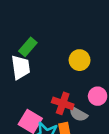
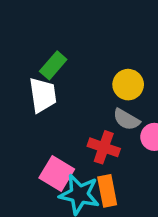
gray semicircle: (78, 114) -> (126, 119), moved

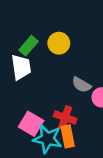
yellow circle: (128, 85) -> (59, 43), moved
red cross: (104, 147) -> (65, 117), moved

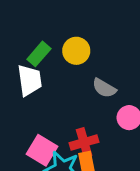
gray semicircle: (81, 85) -> (104, 88), moved
red cross: (65, 117) -> (84, 142), turned -35

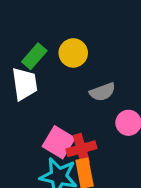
gray semicircle: (104, 88) -> (102, 92), turned -50
pink square: (42, 150) -> (59, 142), moved

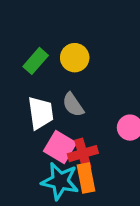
white trapezoid: (25, 84) -> (41, 113), moved
gray semicircle: (102, 92) -> (73, 105), moved, turned 75

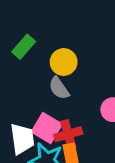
yellow circle: (75, 58) -> (64, 62), moved
white trapezoid: (41, 113) -> (22, 139), moved

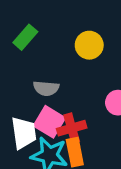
yellow circle: (64, 62) -> (89, 45), moved
gray semicircle: (59, 88) -> (46, 88), moved, turned -50

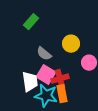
yellow circle: (89, 45) -> (71, 44), moved
gray semicircle: (46, 88) -> (44, 54), turned 35

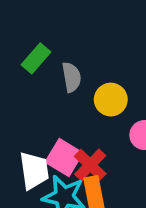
gray semicircle: (44, 54) -> (72, 77), moved, turned -140
red cross: (60, 79) -> (90, 165), turned -30

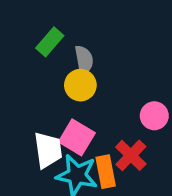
yellow circle: (111, 100) -> (80, 85), moved
red cross: (90, 165) -> (131, 155), moved

